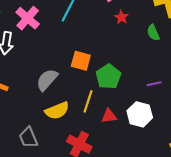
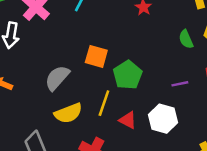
green semicircle: (153, 33) -> (186, 39), moved
red triangle: (109, 116) -> (128, 120), turned 35

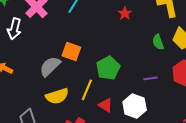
orange square: (96, 56) -> (71, 52), moved

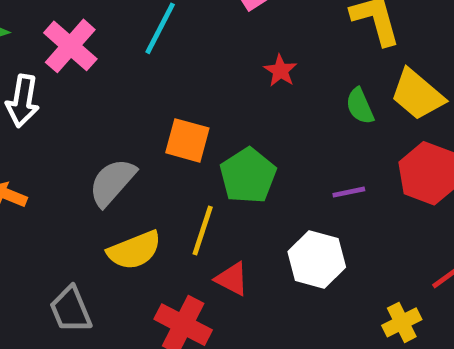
red star: (125, 13) -> (280, 71), moved
orange square: (71, 52) -> (187, 140), moved
red triangle: (106, 105) -> (232, 279), moved

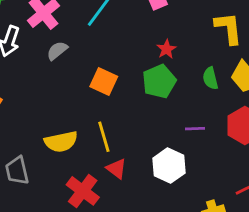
green pentagon: (248, 176) -> (159, 81), moved
gray semicircle: (112, 182) -> (57, 51), moved, size x0.7
yellow line: (203, 230) -> (104, 137), turned -44

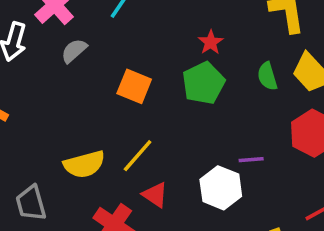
purple line: (195, 129) -> (251, 160), moved
yellow line: (104, 137) -> (138, 156), turned 60

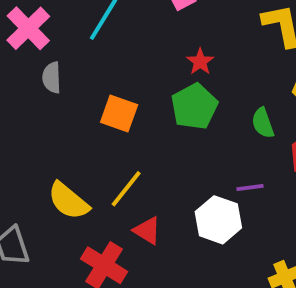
gray semicircle: (74, 51) -> (52, 78), turned -48
green semicircle: (267, 76) -> (263, 123), moved
yellow semicircle: (84, 164) -> (68, 201), turned 57

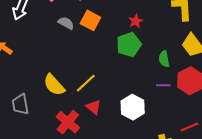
gray semicircle: (52, 78) -> (66, 23), moved, turned 112
orange square: (119, 114) -> (90, 20), moved
purple line: (250, 187) -> (163, 85), moved

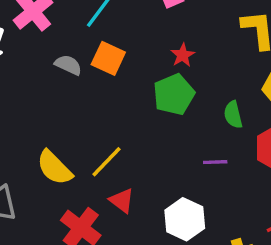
purple line: (163, 85) -> (215, 162), moved
white hexagon: (133, 107) -> (185, 219), moved

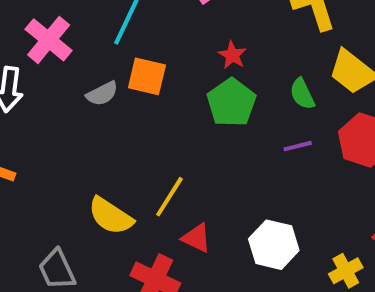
gray semicircle: (68, 65) -> (102, 94), turned 140
green semicircle: (233, 115) -> (302, 94), moved
purple line: (215, 162) -> (298, 146), moved

